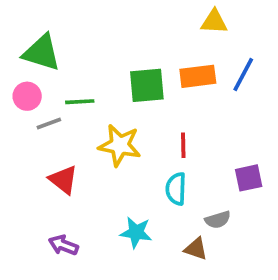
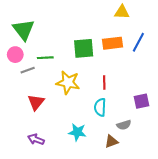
green triangle: (42, 53) -> (24, 30), turned 35
red triangle: (63, 180) -> (36, 102), turned 30
brown triangle: (196, 249) -> (111, 141), turned -40

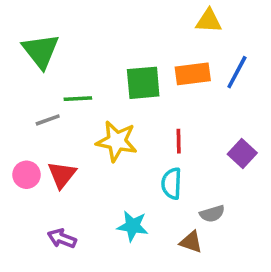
pink circle: (15, 55) -> (27, 175), moved
purple square: (141, 101) -> (242, 154), moved, turned -35
brown triangle: (111, 141) -> (191, 242), turned 40

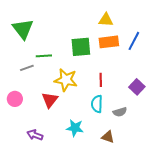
yellow triangle: (209, 21) -> (106, 20), moved
red triangle: (62, 175) -> (50, 100), moved
gray semicircle: (212, 214) -> (120, 112), moved

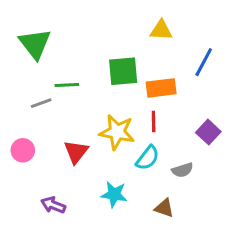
orange rectangle: (109, 42) -> (161, 88), moved
yellow star: (66, 80) -> (117, 132), moved
cyan semicircle: (97, 104) -> (147, 158), turned -144

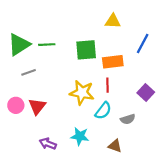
green triangle: (35, 44) -> (19, 45), moved, turned 35
green line: (67, 85) -> (47, 45), moved
red triangle: (76, 152) -> (37, 106), moved
purple arrow: (53, 205) -> (48, 144), moved

